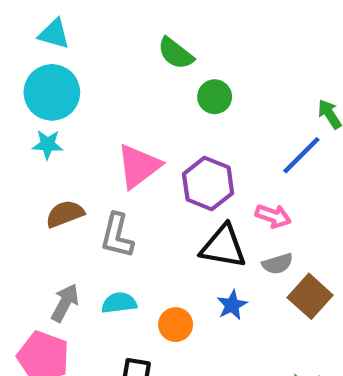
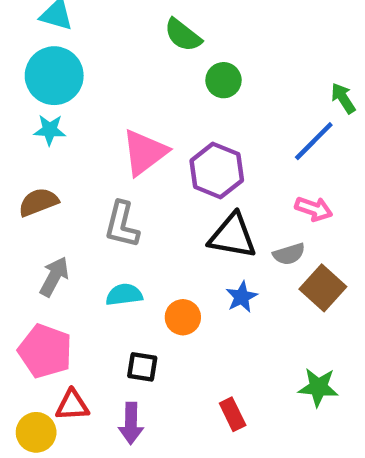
brown semicircle: (65, 214) -> (38, 202), moved
pink arrow: (273, 216) -> (314, 209), moved
gray arrow: (65, 303) -> (54, 277), moved

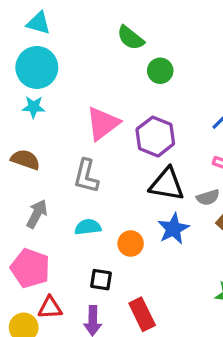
brown semicircle: (38, 202) -> (25, 160), turned 40
blue star: (242, 297) -> (173, 229), size x1.4
red rectangle: (233, 414) -> (142, 314), moved, size x1.4

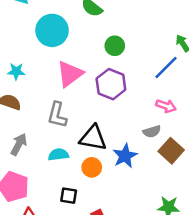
cyan circle: (37, 67) -> (52, 30), moved
green circle: (160, 71) -> (115, 46), moved
cyan star: (34, 107) -> (16, 71), moved
black triangle: (167, 184) -> (93, 138), moved

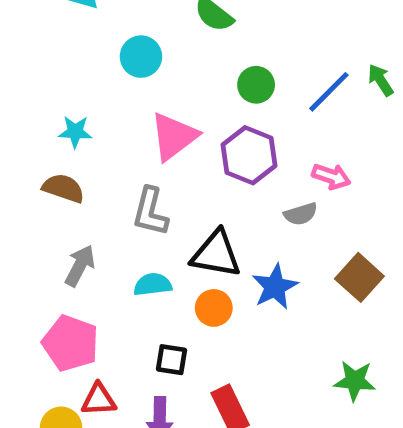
cyan circle: (52, 30) -> (141, 57), size x0.7
blue line: (166, 68) -> (329, 92), moved
pink arrow: (166, 106) -> (331, 176), moved
gray semicircle: (152, 132) -> (301, 214), moved

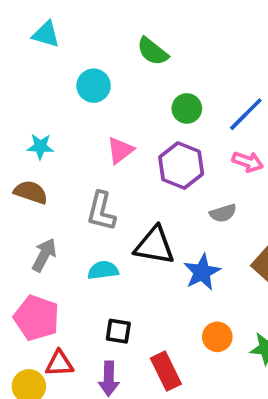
pink triangle: (174, 136) -> (120, 150), size x0.7
pink arrow: (331, 176) -> (248, 162), moved
orange circle: (214, 308) -> (217, 337), moved

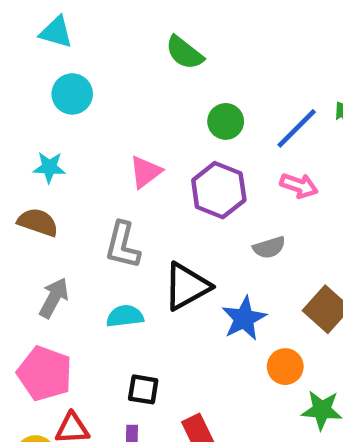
cyan circle: (94, 86) -> (72, 94), moved
black triangle: (154, 245) -> (187, 286), turned -39
orange circle: (217, 337) -> (285, 367), moved

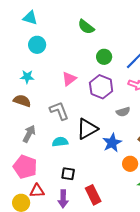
gray L-shape: (123, 245) -> (59, 111), turned 145

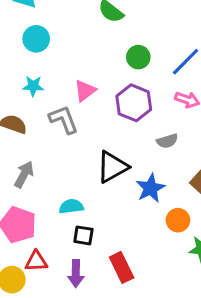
cyan star: (27, 77) -> (33, 86), moved
gray L-shape: (59, 111) -> (64, 120), moved
cyan semicircle: (60, 142) -> (71, 206), moved

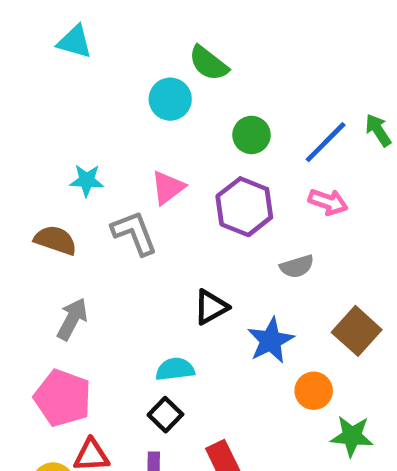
cyan circle: (36, 39) -> (170, 99), moved
black triangle: (112, 167) -> (211, 307), size x0.7
cyan semicircle: (71, 206) -> (175, 369), moved
black square: (83, 235) -> (165, 415), turned 35

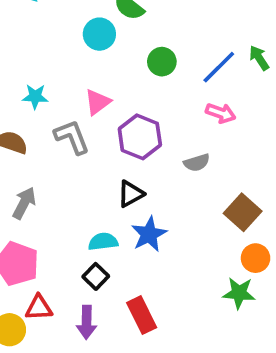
purple hexagon: (244, 207) -> (140, 137), moved
blue star: (271, 341) -> (149, 234), moved
orange circle: (314, 391) -> (256, 258), moved

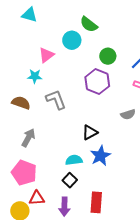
pink triangle: (98, 102) -> (46, 55), moved
purple hexagon: (140, 137) -> (97, 82), moved
red rectangle: (142, 315) -> (96, 202), turned 30

